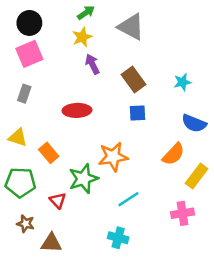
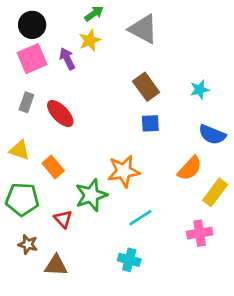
purple arrow: (92, 64) -> (67, 59), moved
red ellipse: (77, 110) -> (60, 114), moved, turned 48

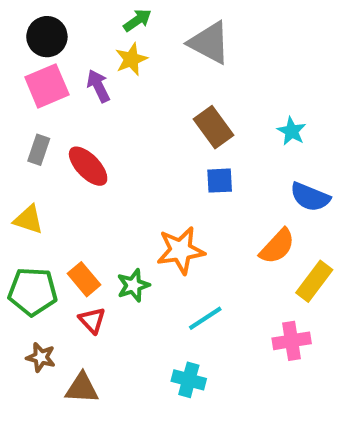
cyan star: (200, 90) -> (292, 131), turned -30
orange rectangle: (53, 167) -> (84, 279), moved
green star: (91, 195) -> (133, 285), size x0.7

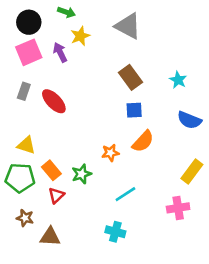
green arrow: (137, 20) -> (66, 12), moved, turned 54
yellow triangle: (28, 220) -> (26, 145), moved
orange semicircle: (277, 246) -> (143, 141), moved
orange star: (181, 250) -> (110, 153), size x0.6
red triangle: (92, 320) -> (56, 195), turned 30

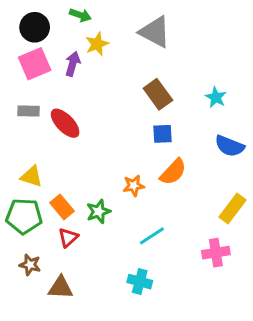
purple arrow: (60, 52) -> (73, 64), turned 42
gray rectangle: (24, 91) -> (29, 111), turned 72

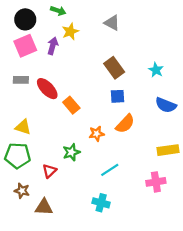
gray triangle: (155, 32) -> (112, 23), size x0.7
orange rectangle: (62, 207) -> (71, 105), moved
yellow rectangle: (233, 208) -> (168, 150), turned 45

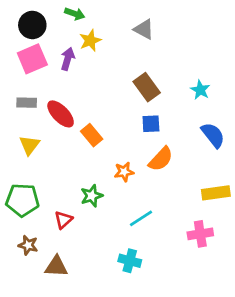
blue semicircle: (166, 105) -> (213, 135), turned -150
yellow triangle: (23, 127) -> (30, 145), moved, turned 49

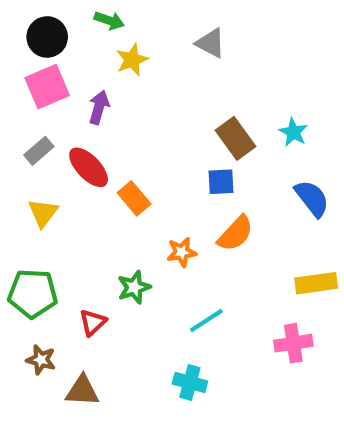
purple arrow: (68, 59) -> (99, 107), moved
brown rectangle: (147, 87) -> (235, 138), moved
gray rectangle: (27, 103) -> (39, 151), turned -42

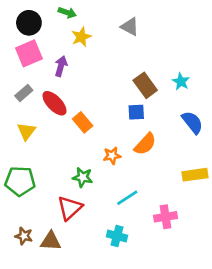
green star: (134, 287) -> (83, 177), turned 30
red triangle: (93, 322) -> (70, 208), moved, size x1.5
pink cross: (293, 343) -> (166, 217), moved
brown star: (41, 360) -> (24, 236), moved

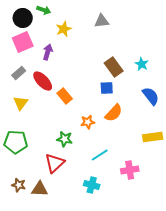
green arrow: (67, 13) -> (44, 10), moved
gray triangle: (130, 27) -> (102, 21), turned -35

